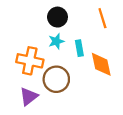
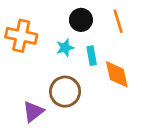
black circle: (57, 17) -> (81, 20), moved
orange cross: (30, 61) -> (21, 36), moved

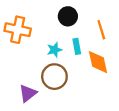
orange line: (118, 21) -> (101, 30), moved
cyan star: (65, 48) -> (54, 50), moved

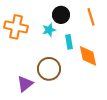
orange line: (101, 30) -> (91, 17), moved
cyan star: (54, 50) -> (49, 30), moved

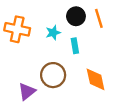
black circle: (61, 15) -> (76, 16), moved
orange diamond: (88, 56) -> (96, 79), moved

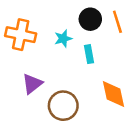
brown circle: (53, 75) -> (63, 106), moved
purple triangle: (27, 91) -> (32, 84), moved

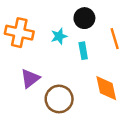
orange line: (117, 22) -> (115, 39), moved

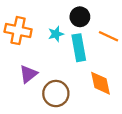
orange line: (115, 39) -> (109, 36), turned -48
cyan rectangle: (83, 51) -> (79, 48), size x1.6

